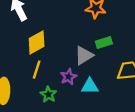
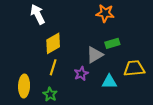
cyan triangle: (90, 86) -> (109, 82), moved
green star: (48, 94) -> (50, 94), moved

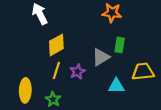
green rectangle: (112, 43) -> (120, 45), turned -64
purple star: (81, 74) -> (77, 72), moved

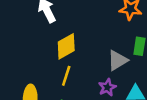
purple star: (77, 72) -> (107, 87), moved

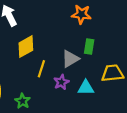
yellow line: (66, 76) -> (41, 69), moved

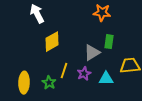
yellow line: (41, 69) -> (64, 71), moved
green star: (22, 101) -> (49, 83), moved

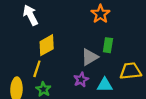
orange star: (102, 13) -> (100, 14), turned 30
yellow line: (64, 71) -> (37, 69), moved

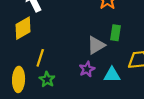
yellow diamond: (47, 45) -> (23, 28), moved

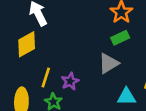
green rectangle: (115, 33) -> (120, 38), moved, turned 56
purple star: (87, 69) -> (70, 81), moved

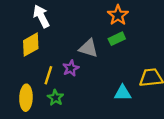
gray triangle: (109, 63) -> (88, 48), moved, turned 48
purple star: (70, 81) -> (71, 68), moved

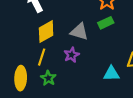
yellow diamond: (31, 45) -> (46, 32), moved
purple star: (71, 68) -> (72, 55), moved

